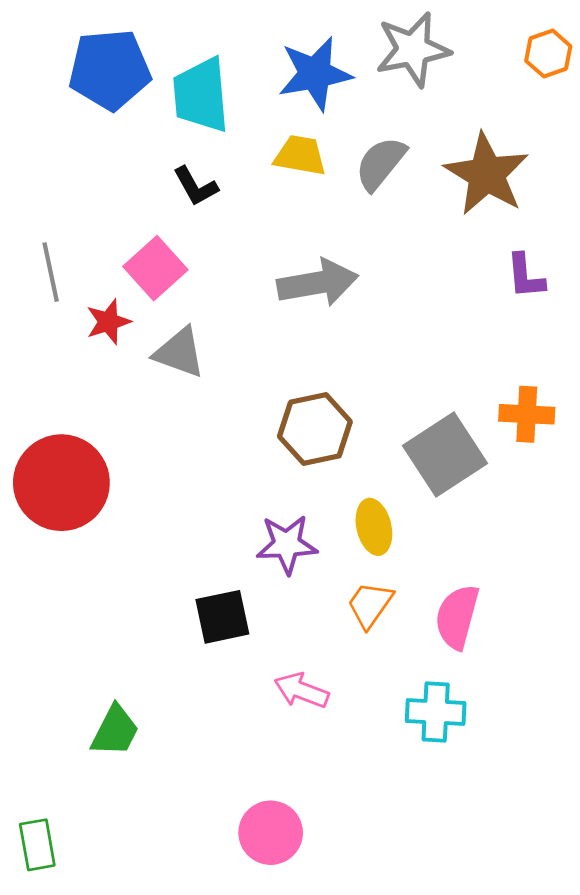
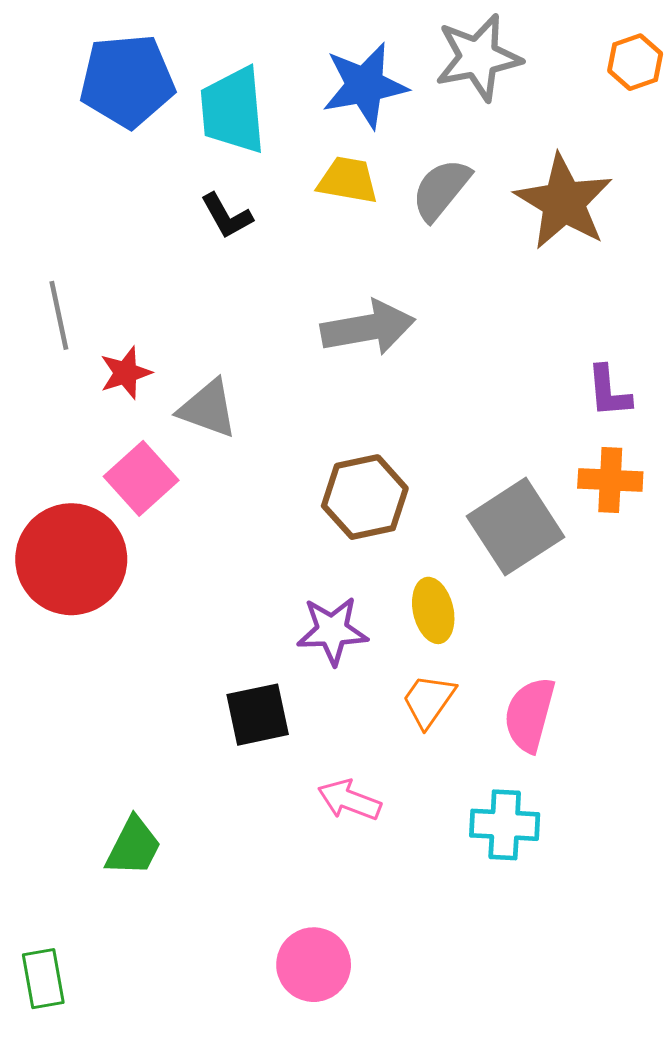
pink square: (155, 268) -> (141, 478), moved
purple L-shape: (525, 276) -> (609, 391), moved

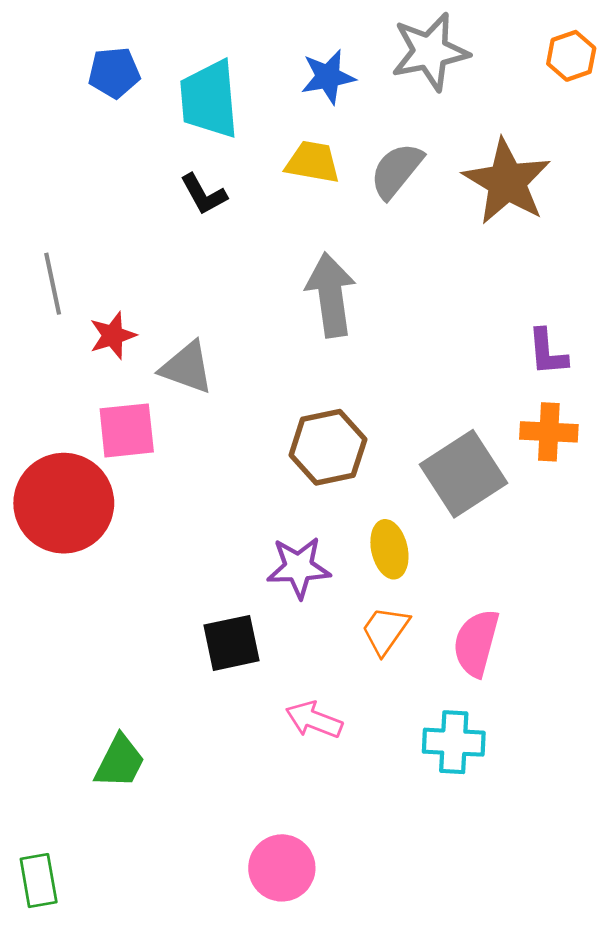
blue pentagon: (127, 81) -> (114, 73), size x0.6
blue star: (365, 85) -> (328, 77), size x0.7
gray arrow: (368, 328) -> (331, 295), turned -88
pink square: (141, 478) -> (127, 430), turned 36

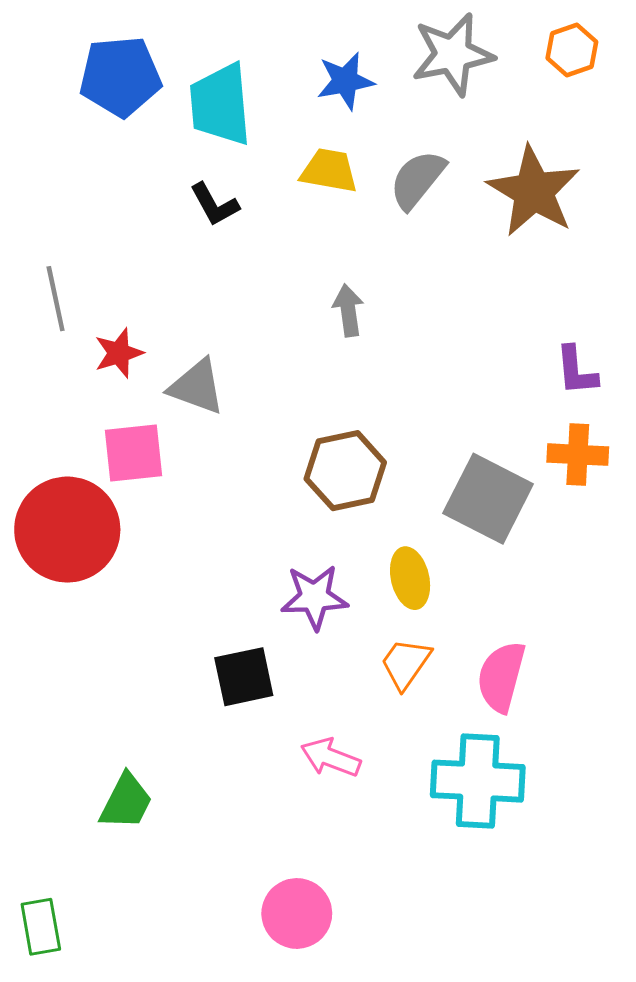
orange hexagon: (571, 56) -> (572, 50), moved
blue pentagon: (114, 73) -> (120, 76), size x1.5
gray arrow: (331, 295) -> (348, 310), size x0.6
gray square: (464, 474) -> (488, 499), turned -30
cyan cross: (454, 742) -> (478, 781), size x1.4

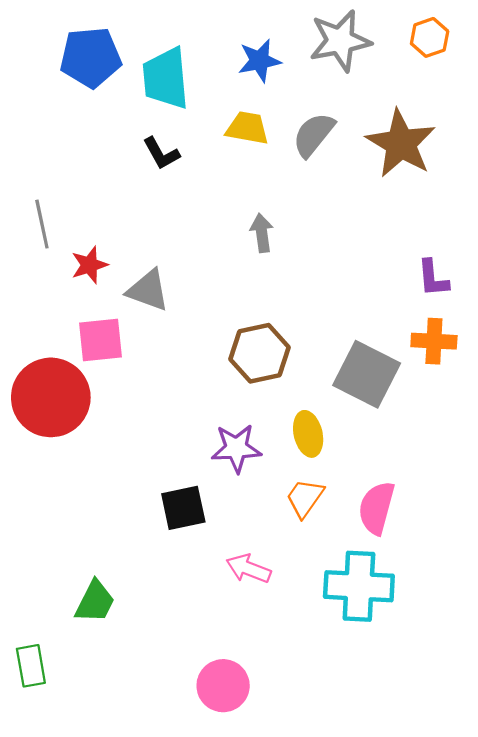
green rectangle: (41, 927) -> (31, 666), moved

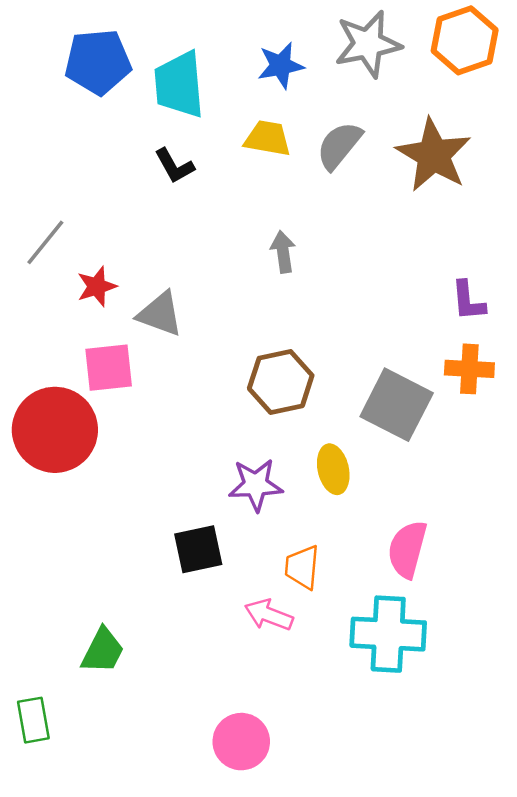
orange hexagon: (430, 37) -> (465, 40), size x1.6
gray line: (42, 224) -> (45, 242), turned 51
orange trapezoid: (305, 498) -> (302, 567), moved, turned -30

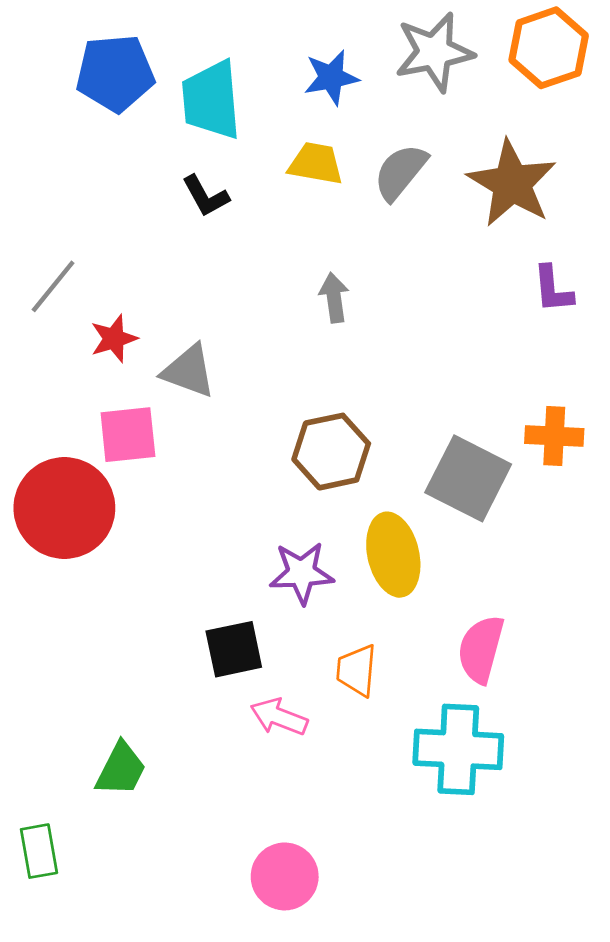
purple L-shape: (468, 301) -> (553, 289), moved
yellow ellipse: (333, 469) -> (393, 555), size x1.4
pink arrow: (269, 615) -> (279, 717), moved

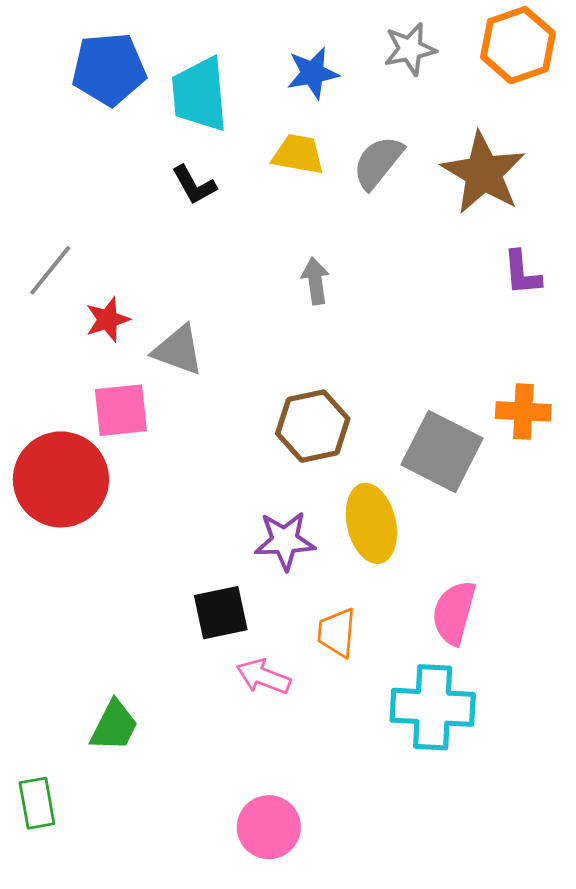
gray star: (434, 52) -> (410, 49), size x0.7

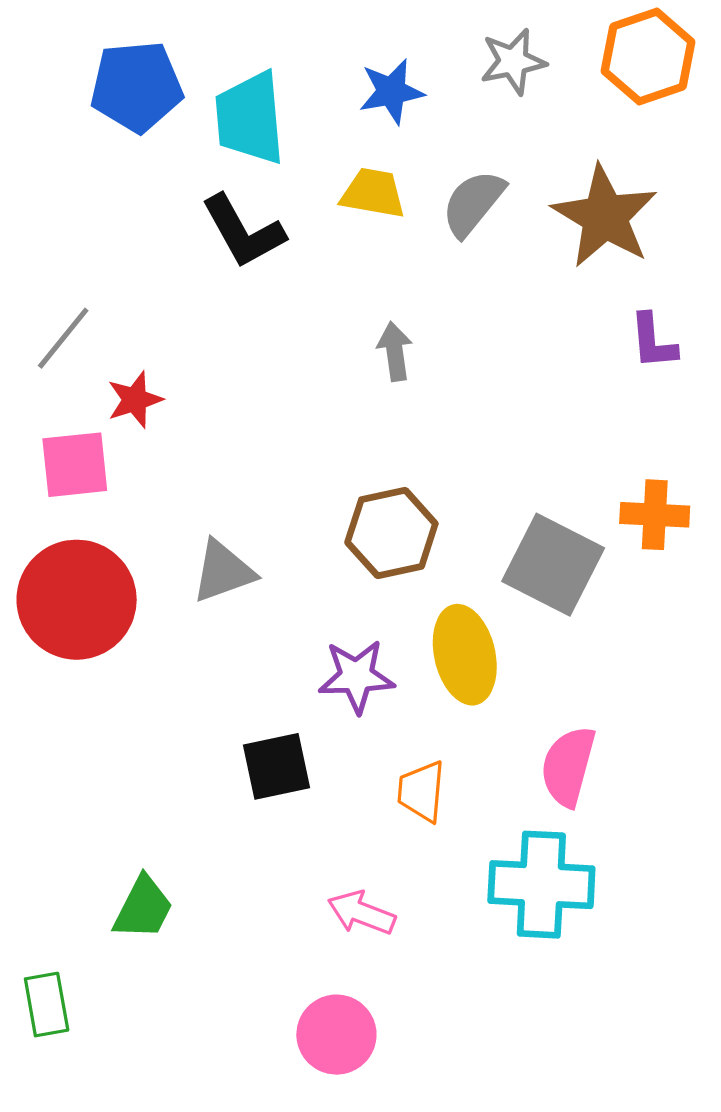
black L-shape: (194, 185) -> (243, 231), size x1.5
gray triangle: (178, 350) -> (223, 571), moved, turned -40
pink square: (121, 410) -> (75, 465), moved
pink arrow: (263, 677) -> (361, 913), moved

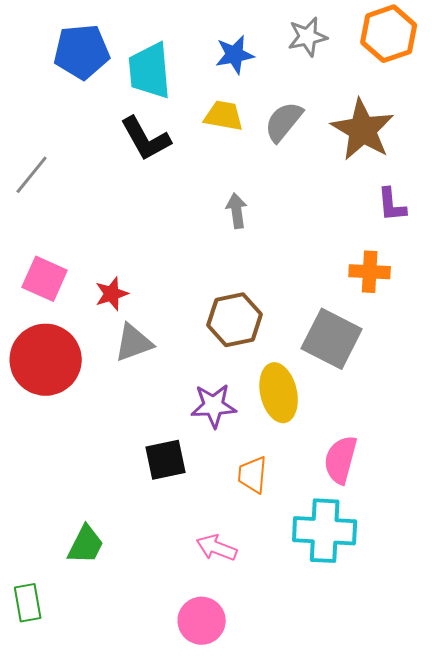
gray line: (63, 338) -> (32, 175), moved
red star: (135, 400) -> (112, 294), moved
pink square: (75, 465) -> (45, 279), turned 30
orange cross: (655, 515) -> (370, 272), moved

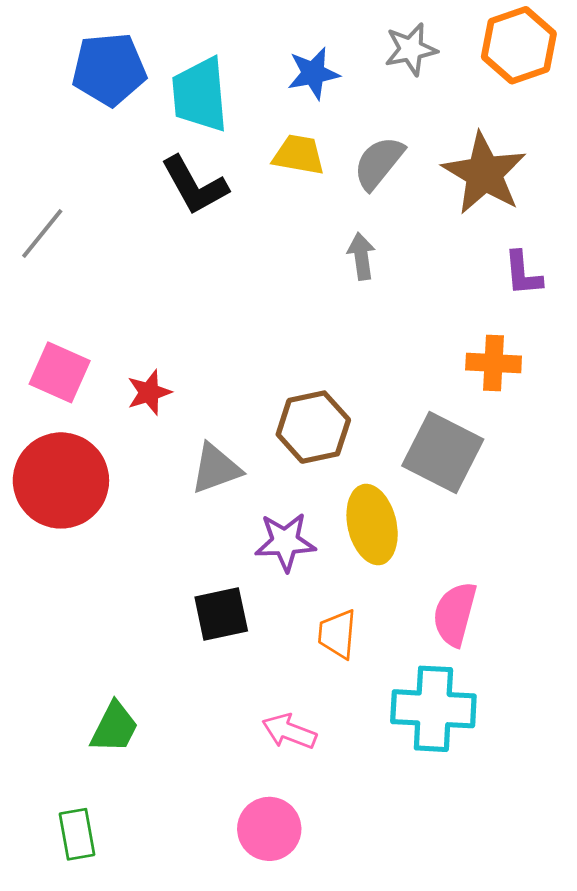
gray arrow: (237, 211) -> (361, 256), moved
gray triangle: (134, 343) -> (216, 468), moved
green rectangle: (28, 603) -> (77, 834), moved

